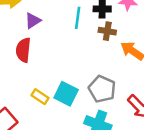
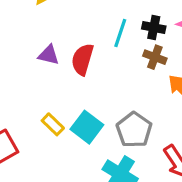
purple triangle: (33, 21) -> (49, 55), moved, turned 35
red semicircle: (23, 50) -> (82, 59), moved

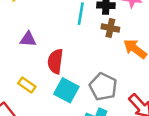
red semicircle: (82, 59) -> (55, 61), moved
yellow rectangle: (53, 124) -> (27, 85), moved

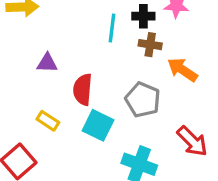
gray pentagon: (103, 87) -> (143, 100), moved

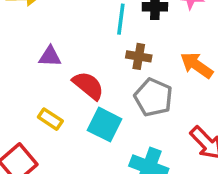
brown cross: (150, 45) -> (139, 56), moved
red semicircle: (83, 89) -> (88, 86), turned 124

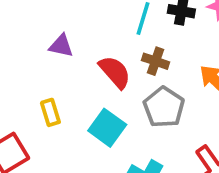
red semicircle: (88, 86) -> (115, 72), moved
yellow rectangle: (50, 119) -> (50, 112), turned 30

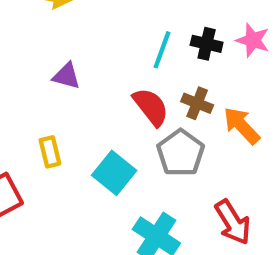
brown cross: (155, 61) -> (197, 103), moved
red semicircle: (115, 72) -> (151, 107), moved

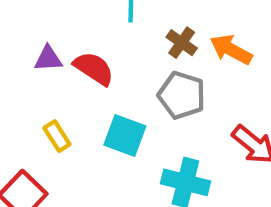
brown cross: (197, 103) -> (182, 43), turned 32
red semicircle: (151, 107) -> (94, 68), moved

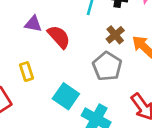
cyan square: (125, 136) -> (66, 96), moved

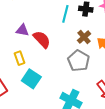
yellow rectangle: (27, 72) -> (20, 58), moved
cyan square: (66, 96) -> (31, 79), moved

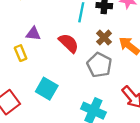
red semicircle: (42, 39) -> (69, 43), moved
yellow rectangle: (20, 58) -> (21, 53), moved

